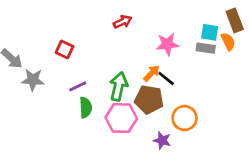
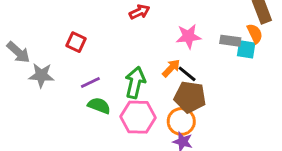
cyan square: (210, 32) -> (246, 49), moved
brown pentagon: (149, 100) -> (190, 97), moved
green semicircle: (86, 107) -> (99, 106), turned -66
orange circle: (185, 118) -> (181, 121), moved

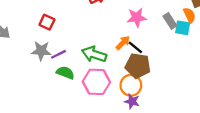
gray rectangle: (230, 41) -> (170, 21), turned 49
gray star: (41, 75) -> (41, 51), moved
green arrow: (135, 83) -> (94, 54), turned -85

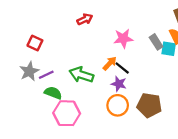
gray star: (41, 51) -> (29, 71), turned -30
brown pentagon: (138, 66) -> (149, 105), moved
pink hexagon: (96, 82) -> (67, 113), moved
purple star: (132, 101) -> (119, 84), moved

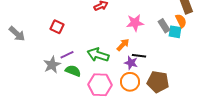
black line: (122, 68) -> (139, 56), moved, turned -32
gray star: (29, 71) -> (52, 65), moved
pink hexagon: (67, 113) -> (100, 85), moved

